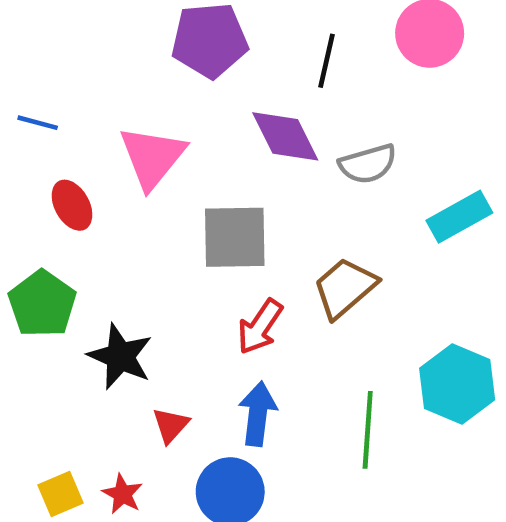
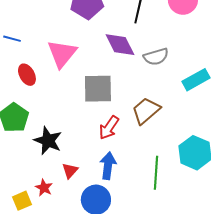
red star: (122, 494) -> (44, 188), moved

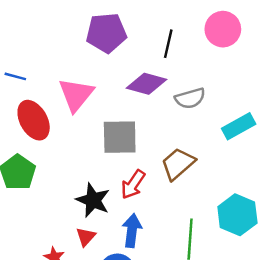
purple diamond: (120, 45) -> (146, 84), turned -48
red ellipse: (27, 75) -> (34, 120), size x1.5
black star: (48, 141) -> (93, 200), moved

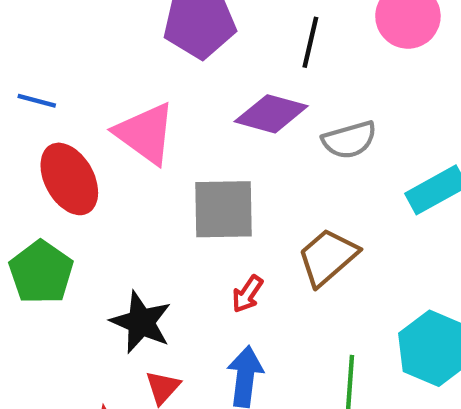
pink triangle: (76, 95) -> (145, 133), turned -33
red arrow: (133, 184) -> (247, 294), size x0.7
black star: (93, 200) -> (141, 322), moved

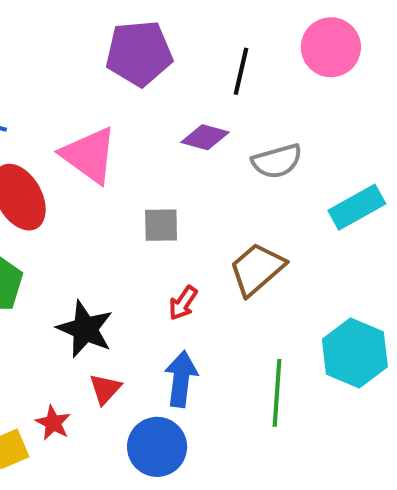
purple diamond: (271, 114) -> (205, 137), size x0.7
gray square: (223, 209) -> (161, 225), size x0.6

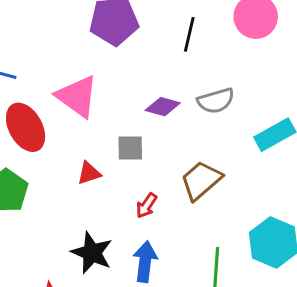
purple diamond: (205, 137) -> (163, 107), moved
black star: (85, 329) -> (92, 253), moved
red triangle: (105, 389) -> (89, 173), moved, turned 30

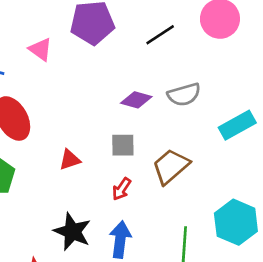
black line: (189, 34) -> (160, 35), turned 44
pink triangle: (77, 96) -> (40, 49), moved, size x0.6
gray square: (130, 148) -> (123, 145), moved

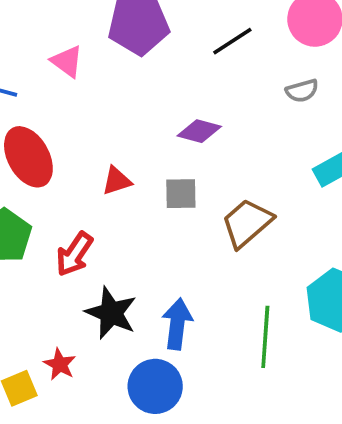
gray semicircle: (184, 95) -> (302, 91), moved, size x0.7
red triangle: (70, 160) -> (117, 181), moved
red arrow: (122, 189) -> (74, 254), moved, size x1.4

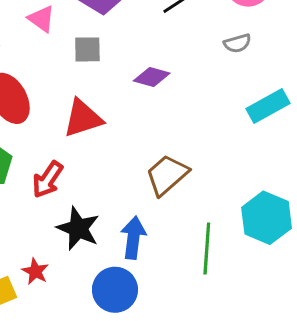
red triangle: (117, 181) -> (83, 118), size x1.6
gray square: (181, 194) -> (87, 49), moved
brown trapezoid: (247, 223) -> (167, 175), moved

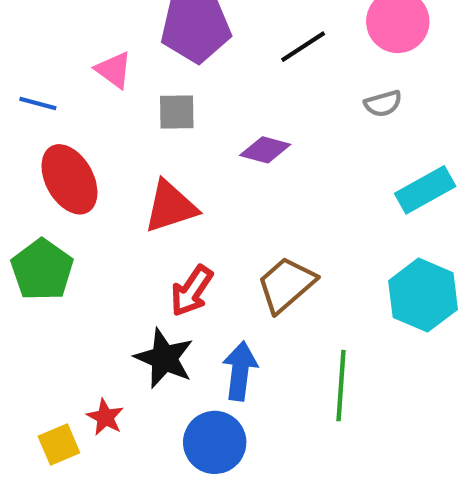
red arrow: (48, 180) -> (192, 291), moved
cyan hexagon: (267, 218) -> (423, 295), moved

